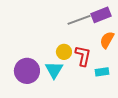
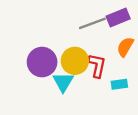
yellow circle: (64, 52) -> (75, 61), size x1.5
purple circle: (27, 71) -> (42, 62), moved

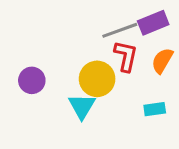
purple circle: (42, 62) -> (32, 80), moved, size x0.7
red L-shape: (97, 66) -> (126, 56), moved

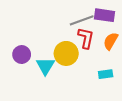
purple rectangle: (153, 23) -> (104, 15), turned 30
cyan triangle: (82, 106) -> (45, 66), moved

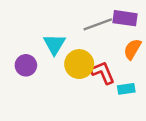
red L-shape: (86, 38) -> (103, 73), moved, turned -35
cyan triangle: (45, 66) -> (54, 44), moved

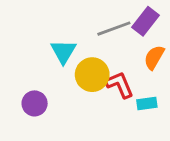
purple rectangle: (125, 18) -> (145, 21), turned -60
purple circle: (26, 65) -> (35, 103), moved

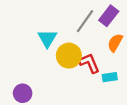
gray line: (114, 29) -> (85, 21), turned -35
purple circle: (35, 103) -> (23, 93), moved

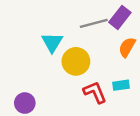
gray line: (85, 21) -> (94, 23), turned 40
red L-shape: (89, 63) -> (95, 92), moved

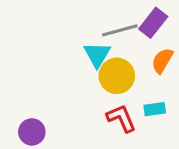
cyan triangle: (52, 42) -> (97, 55), moved
yellow circle: (76, 61) -> (117, 76), moved

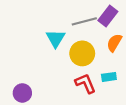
cyan triangle: (97, 55) -> (55, 38), moved

